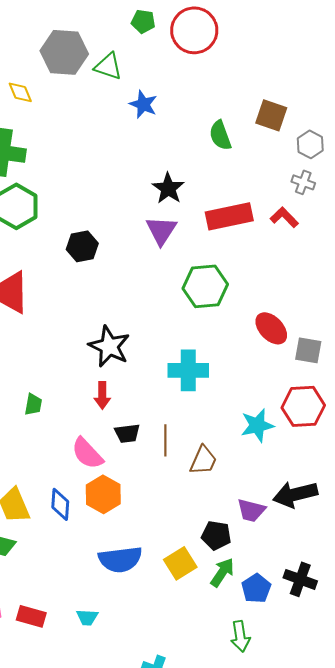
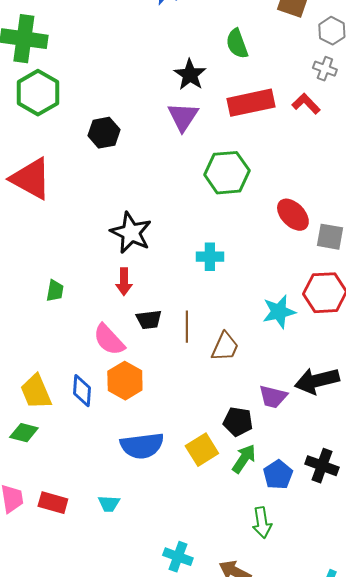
green semicircle: (220, 135) -> (237, 44), moved
cyan cross: (188, 370) -> (210, 257), size x0.7

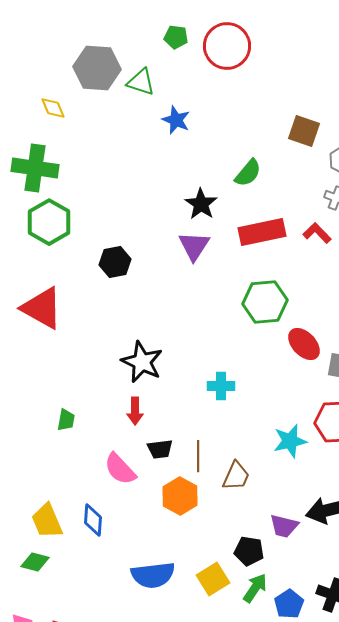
green semicircle: (237, 44) -> (248, 173), turned -120
green hexagon: (227, 173) -> (265, 302), moved
orange hexagon: (125, 381) -> (180, 496), moved

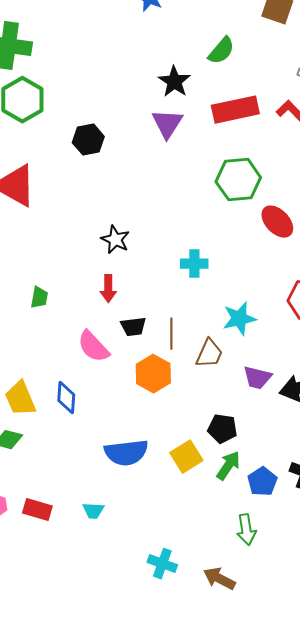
black star: (142, 362) -> (115, 240), size x0.7
cyan star: (290, 441) -> (239, 319), moved
purple trapezoid: (284, 526) -> (257, 378), moved

